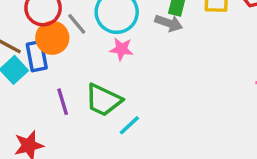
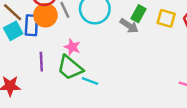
pink star: (121, 49) -> (72, 47), moved
cyan line: (129, 125) -> (90, 81), moved, turned 49

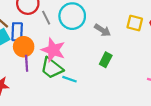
green rectangle: (138, 14) -> (106, 60), moved
orange circle: (45, 15) -> (24, 47), moved
pink star: (72, 47) -> (53, 50), size x1.6

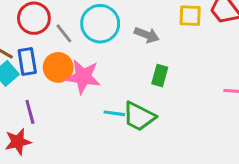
orange circle: (24, 47) -> (58, 67), moved
purple line: (27, 63) -> (30, 112), moved
green trapezoid: (52, 68) -> (139, 117), moved

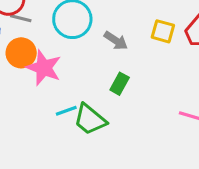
gray line: (64, 33) -> (21, 18), moved, turned -50
cyan line: (114, 113) -> (66, 111), turned -40

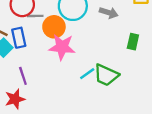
orange circle: (21, 53) -> (54, 27), moved
green rectangle: (120, 84) -> (133, 42), moved

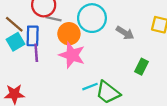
purple line: (23, 76) -> (36, 53), moved

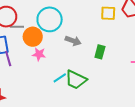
gray arrow: (125, 33) -> (73, 41), moved
pink star: (72, 55) -> (39, 54), size x0.6

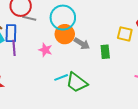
yellow square: (108, 13) -> (125, 34), moved
orange circle: (33, 37) -> (65, 34), moved
green rectangle: (100, 52) -> (105, 52), moved, turned -32

